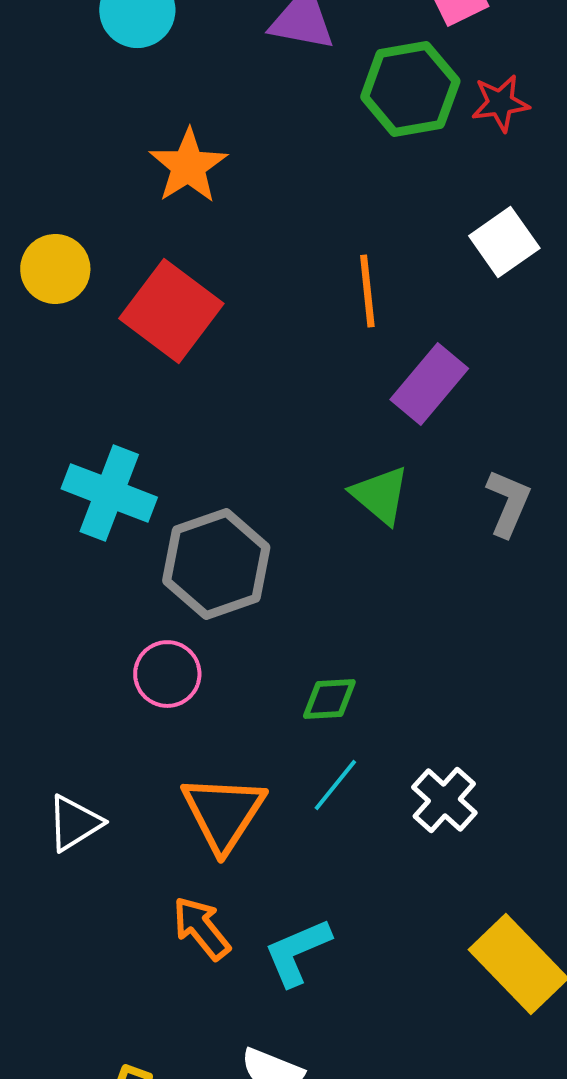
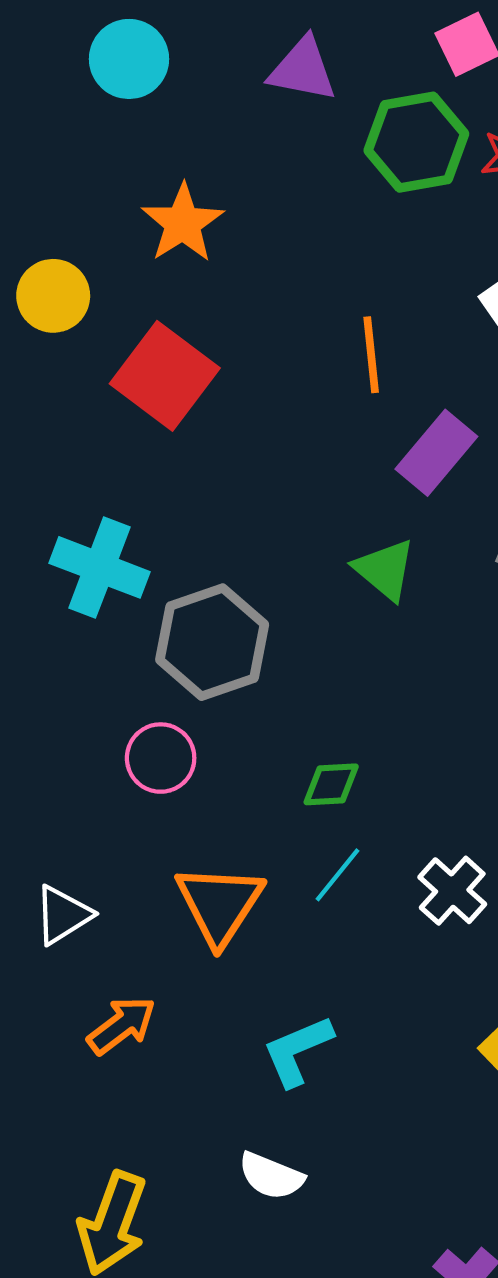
yellow circle: (55, 269) -> (53, 296), moved
orange arrow: (201, 928) -> (122, 1025), moved, turned 92

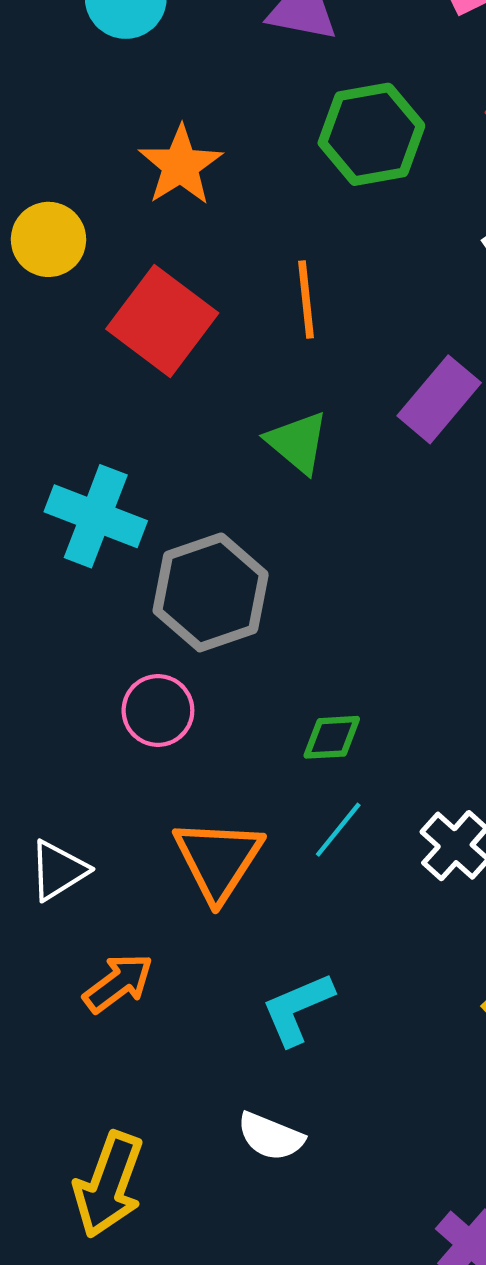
green hexagon: (416, 142) -> (371, 134), moved
orange line: (371, 355) -> (306, 300), moved
green triangle: (385, 570) -> (297, 442), moved

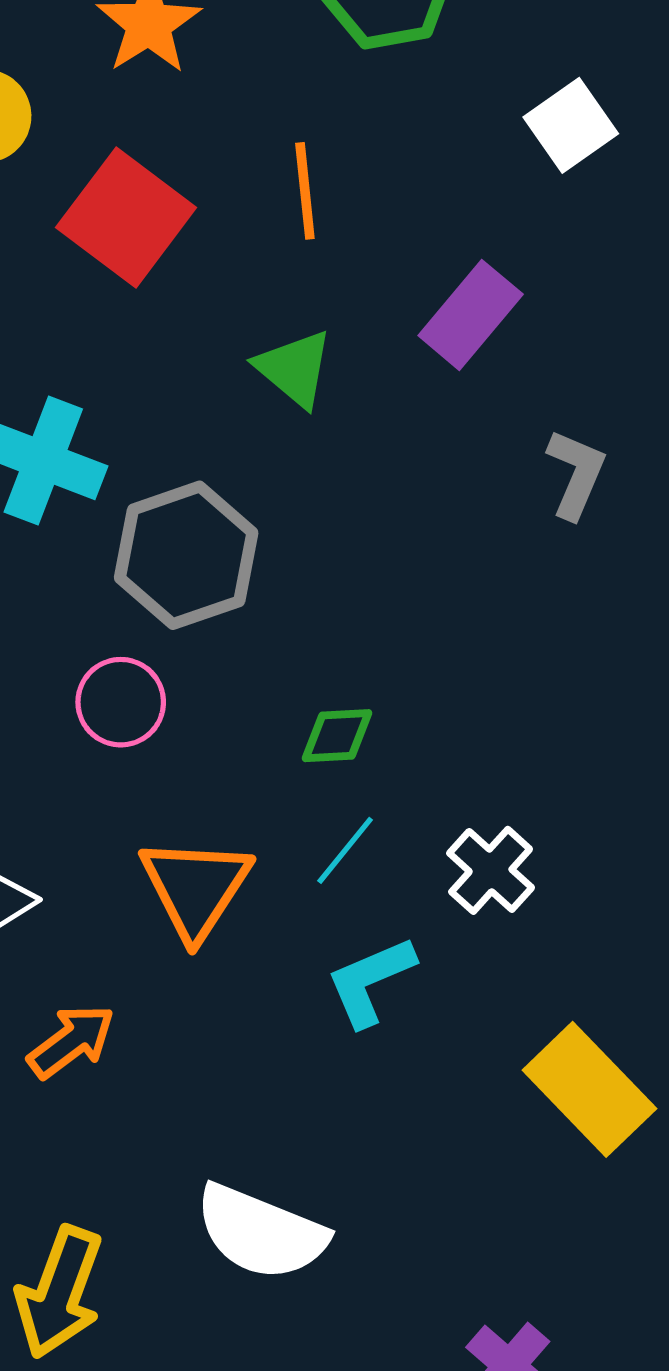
cyan L-shape: (297, 1009) -> (370, 981), moved
white semicircle: (271, 1136) -> (261, 1232), size x1.6

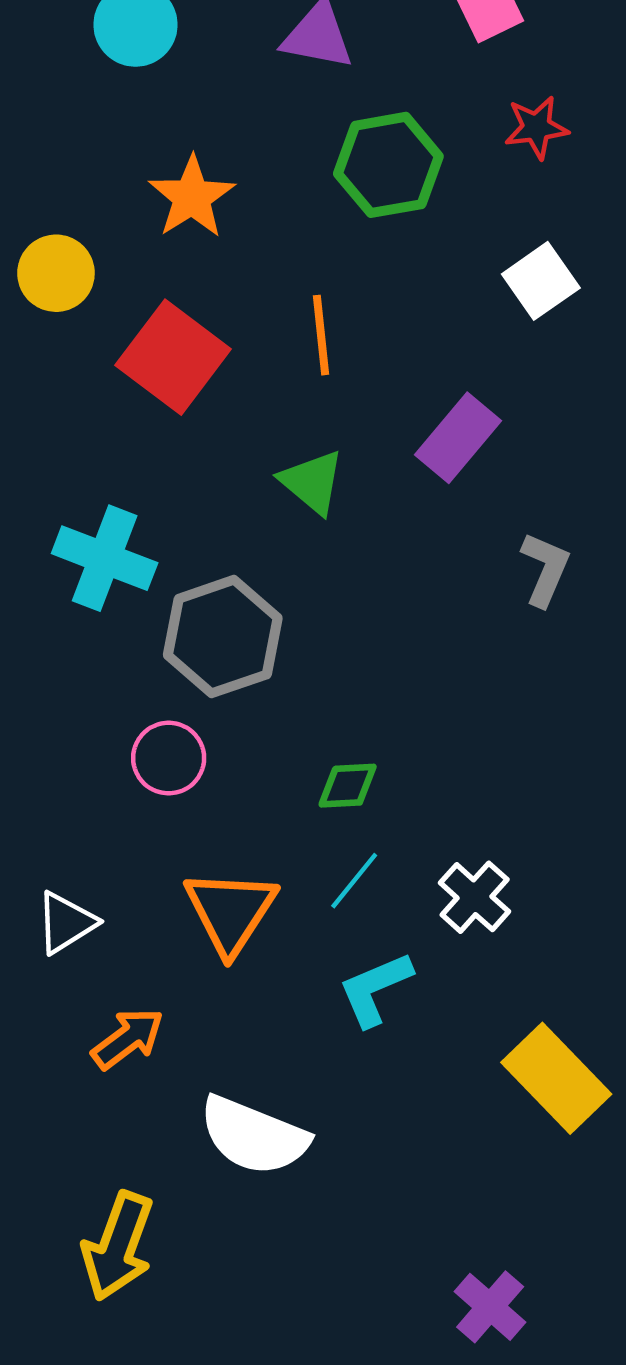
white semicircle: (261, 1232) -> (254, 1136), moved

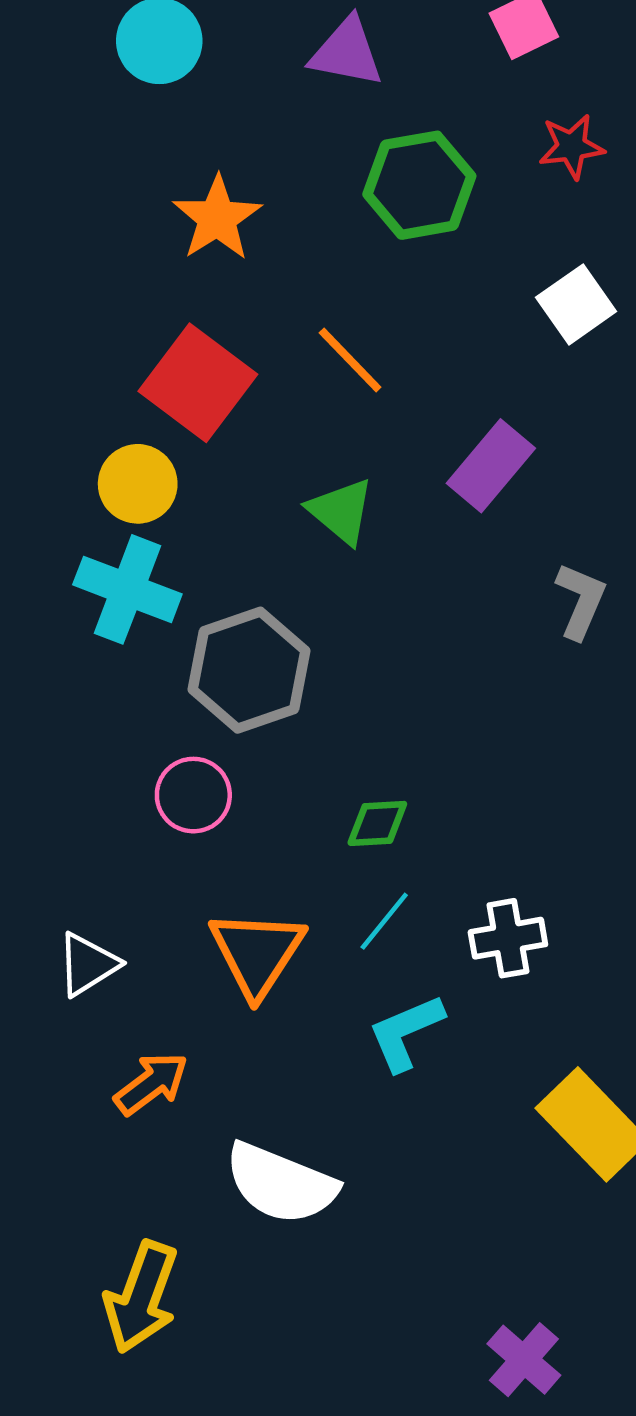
yellow circle: (56, 273) -> (138, 484), moved
orange line: (321, 335) -> (350, 360), turned -38
white cross: (475, 897) -> (508, 938), turned 38

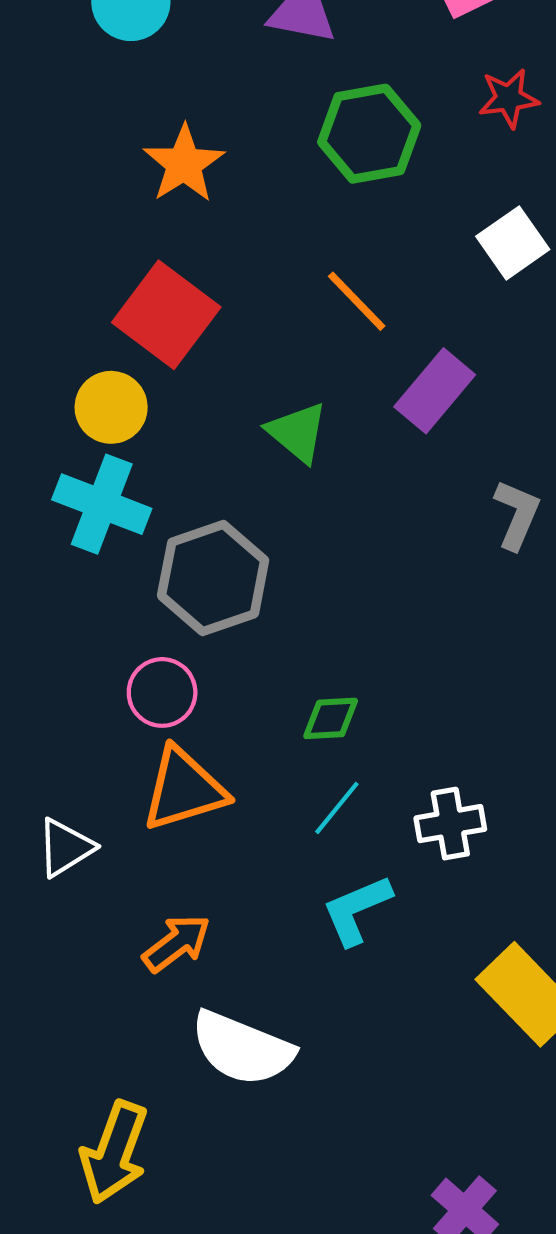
orange line: (350, 360) -> (357, 301), moved
orange triangle: (257, 953) -> (184, 789), moved, turned 40
orange arrow: (151, 1084) -> (177, 943), moved

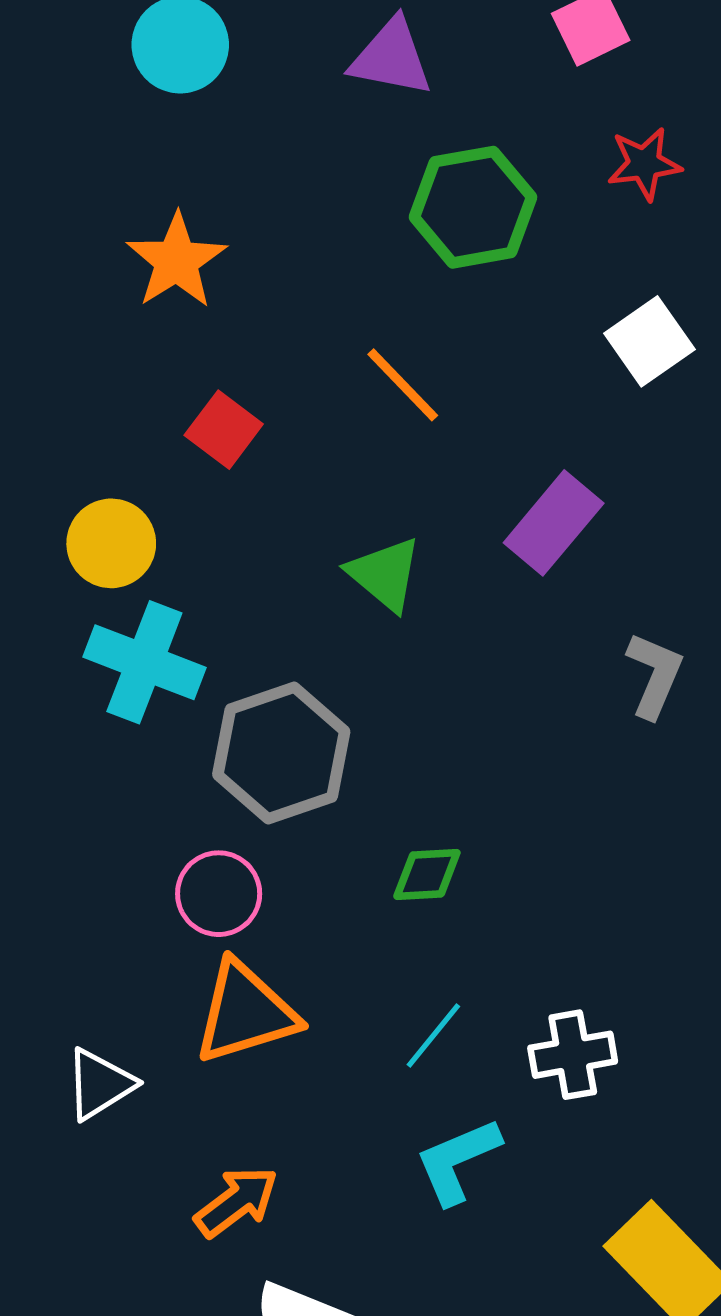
orange star: (184, 164) -> (176, 261), moved
orange line: (357, 301) -> (403, 385), moved
red square: (166, 315) -> (224, 430), size x0.6
yellow circle: (111, 407) -> (111, 543), moved
green diamond: (331, 718) -> (427, 874), moved

